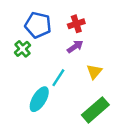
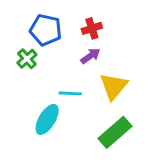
yellow triangle: (94, 72) -> (114, 86), size x1.5
cyan line: (58, 78) -> (70, 93), turned 60

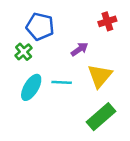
red cross: (92, 28) -> (107, 21), moved
cyan ellipse: (47, 119) -> (31, 87), moved

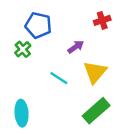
cyan line: (62, 82) -> (59, 78), turned 30
cyan ellipse: (31, 87) -> (22, 113), moved, turned -35

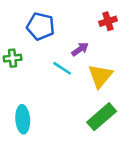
green cross: (23, 49) -> (13, 58), moved, turned 35
cyan line: (59, 78) -> (62, 68), moved

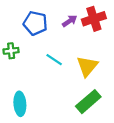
red cross: (108, 21) -> (94, 19), size x1.5
purple arrow: (80, 49) -> (70, 21), moved

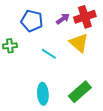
yellow triangle: (87, 66) -> (79, 43), moved, turned -30
cyan ellipse: (20, 104) -> (43, 94), moved

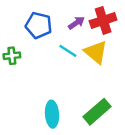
cyan line: (49, 54) -> (68, 51), moved

